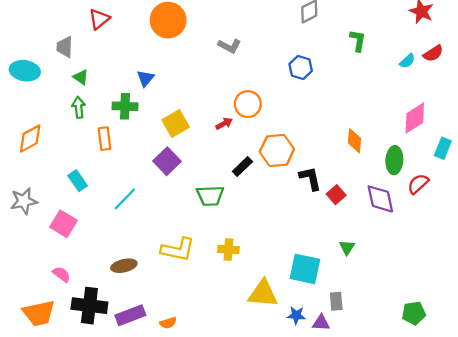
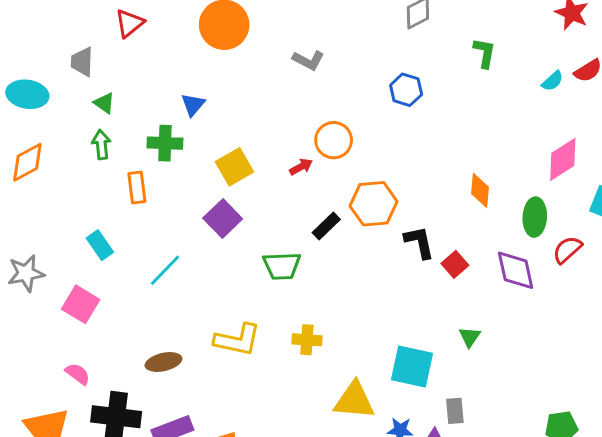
orange diamond: (30, 139) -> (27, 162), moved

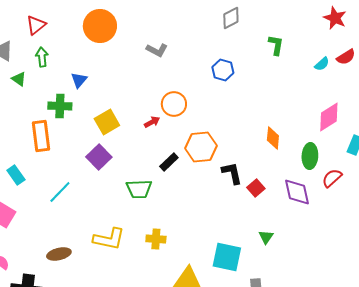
green arrow: (101, 145) -> (42, 57), moved
orange rectangle: (137, 187) -> (41, 136), size x1.4

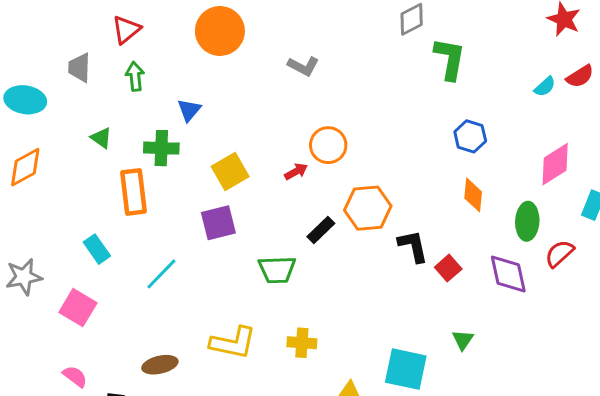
green L-shape: (276, 45) -> (450, 59), moved, size x1.4
blue hexagon: (223, 70) -> (470, 136), moved
green triangle: (19, 79) -> (101, 138), moved
purple square: (99, 157) -> (218, 223), turned 30

